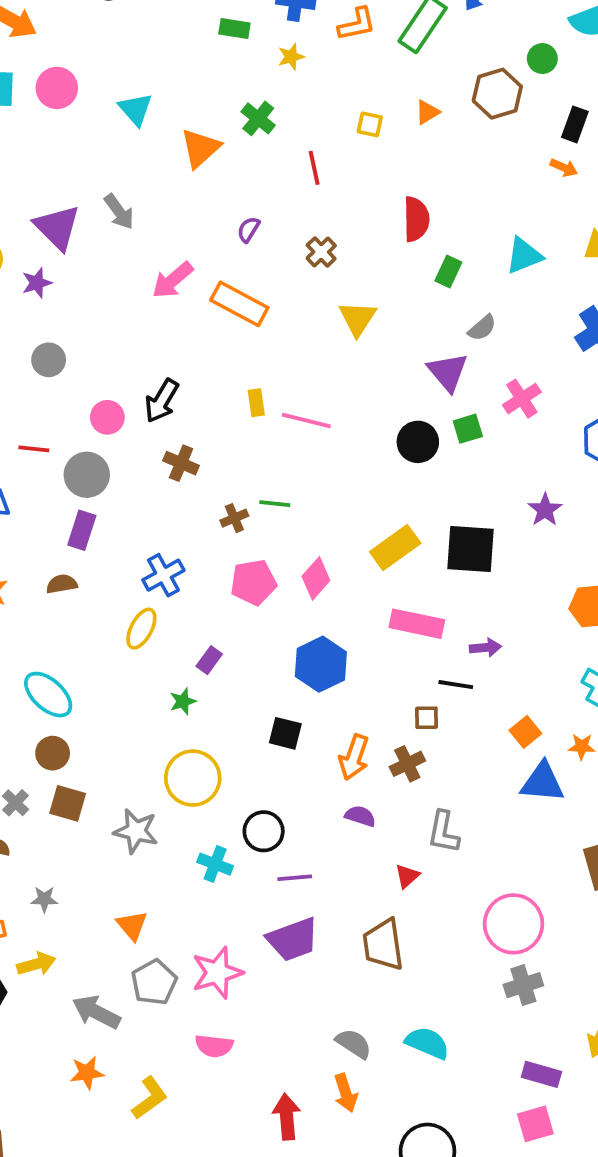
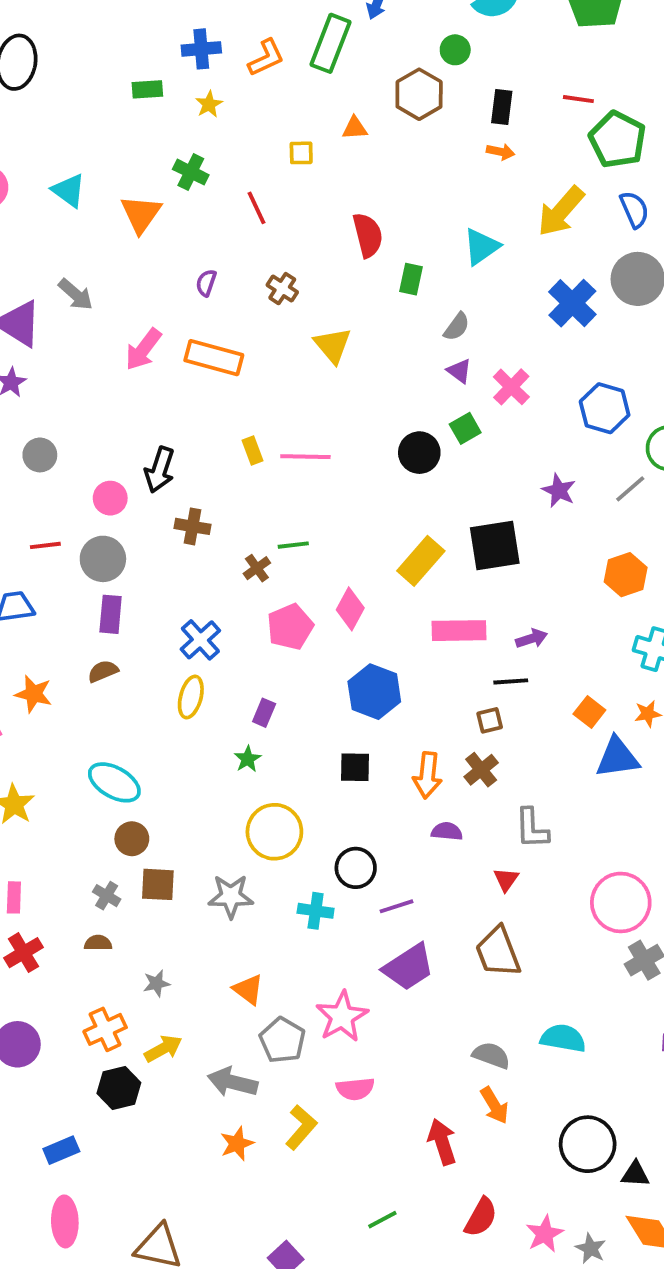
orange triangle: (427, 112) -> (355, 128), turned 40
purple triangle: (448, 372) -> (459, 371), moved, size x0.6
yellow L-shape: (150, 1098) -> (301, 1127), moved

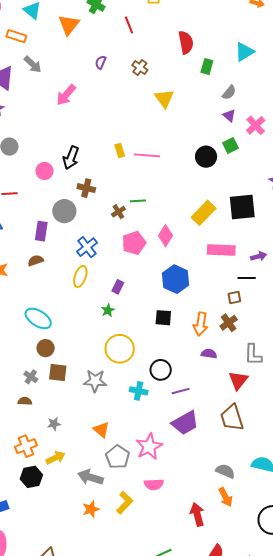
orange rectangle: (214, 358) -> (16, 36), moved, size x0.7
gray circle: (103, 559) -> (64, 211), moved
red triangle: (506, 879) -> (238, 380), size x1.5

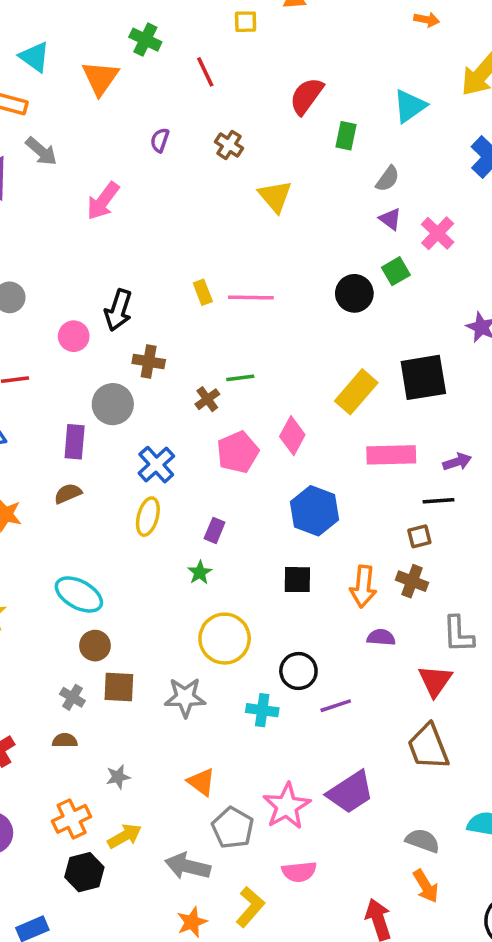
red semicircle: (186, 42) -> (306, 96), turned -130
brown cross: (229, 323) -> (412, 581), turned -30
purple trapezoid: (185, 423) -> (350, 792), moved

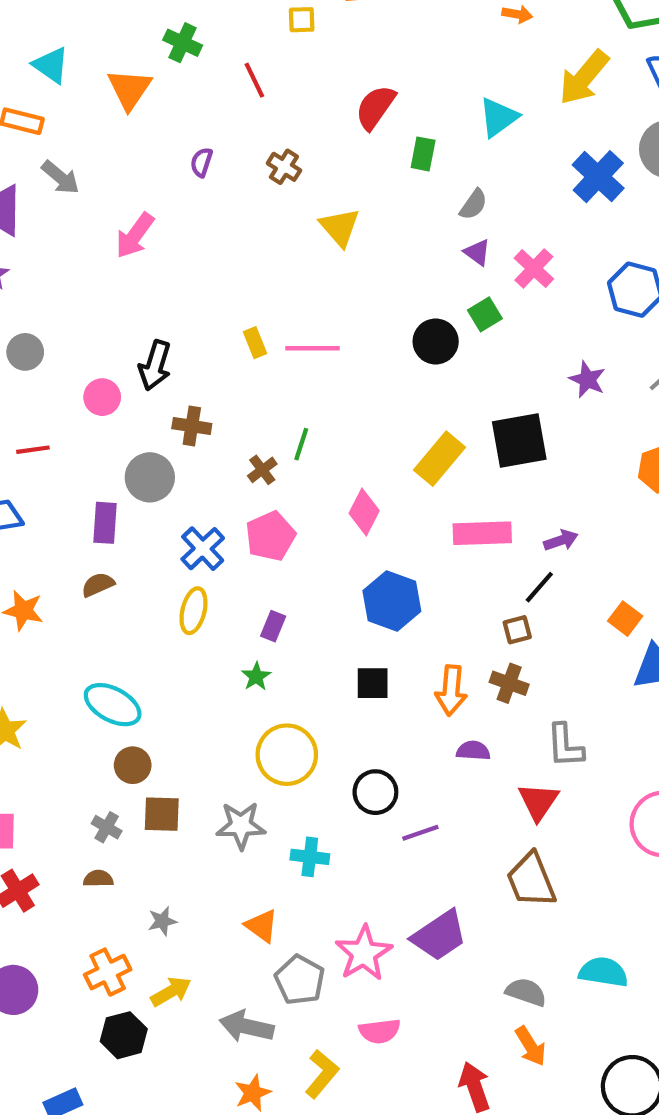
green line: (240, 378) -> (301, 444), turned -64
pink pentagon: (238, 452) -> (270, 536), moved
black line: (438, 501) -> (539, 587), turned -44
cyan cross: (262, 710) -> (310, 857), moved

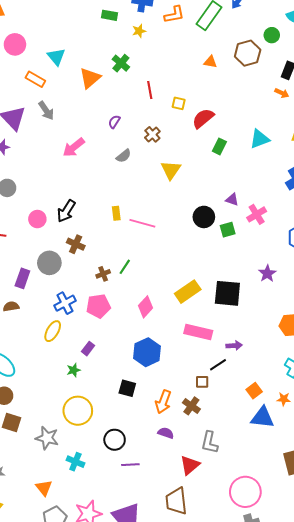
yellow square: (302, 20) -> (179, 103), moved
gray semicircle: (473, 204) -> (124, 156), moved
purple triangle: (477, 252) -> (232, 200), turned -32
black circle: (436, 341) -> (204, 217), moved

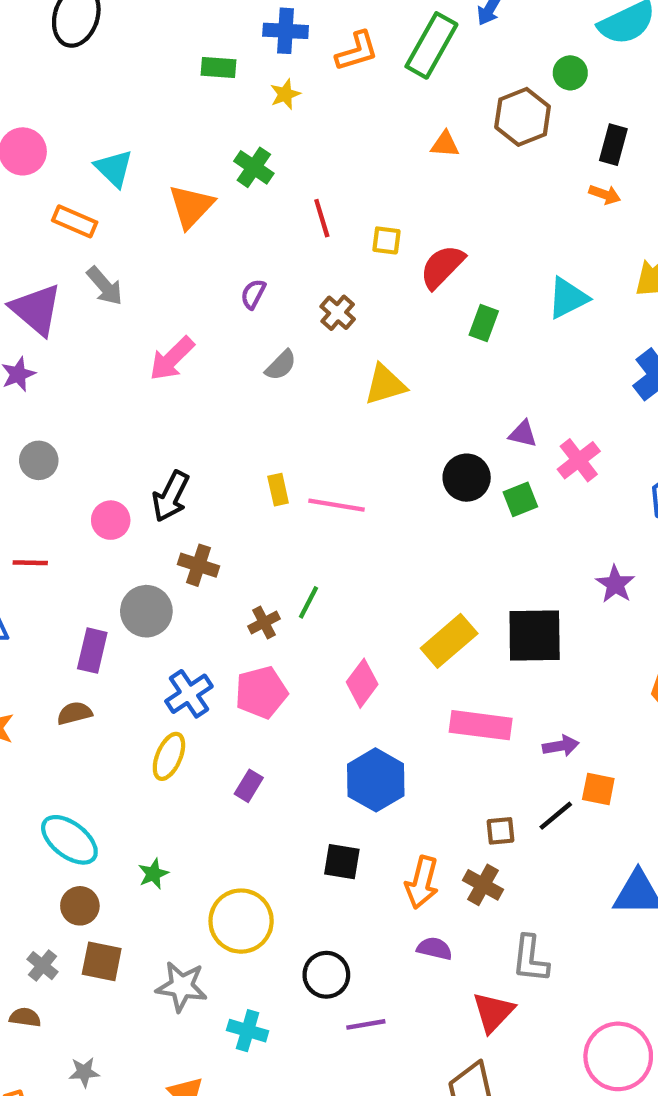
yellow triangle: (171, 170) -> (385, 385), turned 45
black line: (218, 365) -> (556, 816), moved
green star: (74, 370) -> (153, 874), moved
orange square: (254, 391) -> (598, 789), moved, turned -35

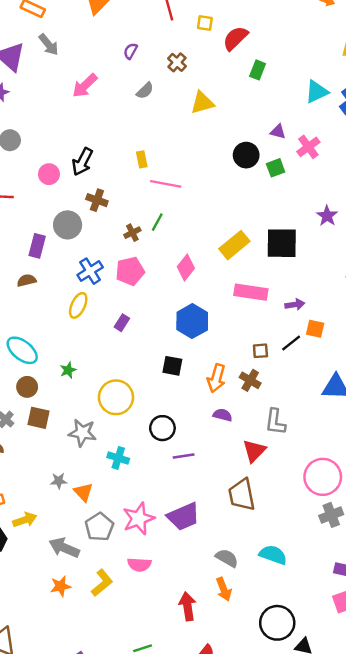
cyan triangle: (568, 298) -> (317, 92), moved
pink line: (336, 505) -> (166, 184), moved
gray star: (84, 1072) -> (59, 481), moved

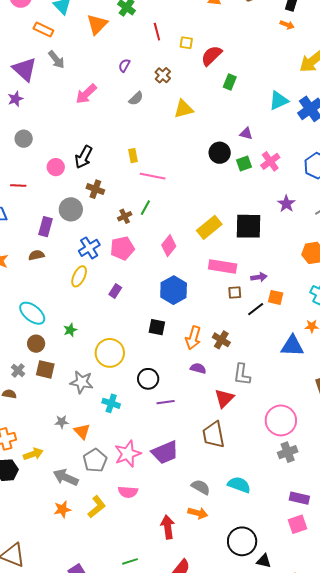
pink cross: (308, 147) -> (270, 161), moved
brown square: (260, 351) -> (235, 293), moved
orange arrow: (224, 589) -> (198, 513), turned -54

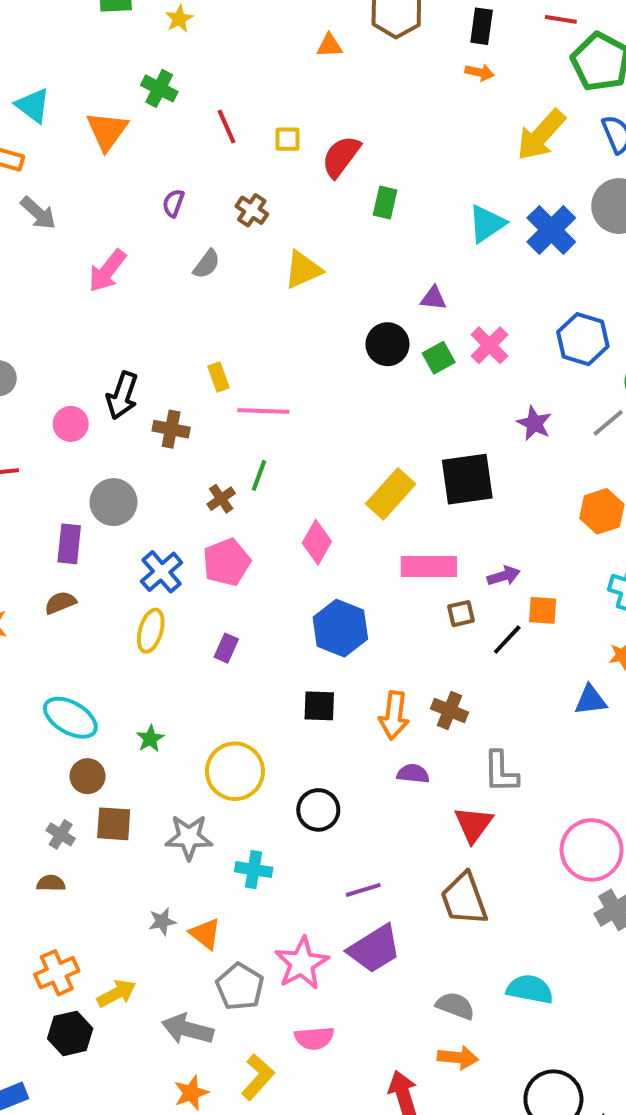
brown cross: (95, 189) -> (171, 429), moved
blue triangle: (292, 346) -> (590, 700), size x0.7
purple line: (166, 402) -> (363, 890), moved

